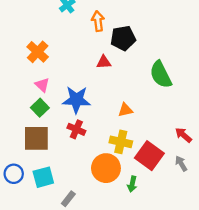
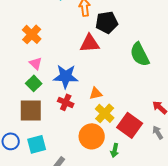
red triangle: (104, 62) -> (90, 43), size x1.5
orange triangle: (125, 110) -> (96, 93), moved
yellow cross: (121, 142) -> (105, 113), turned 30

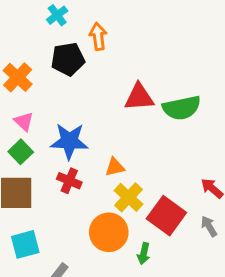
black pentagon: (107, 22) -> (68, 59), moved
red triangle: (90, 43) -> (139, 97), moved
green semicircle: (140, 54) -> (182, 108), turned -75

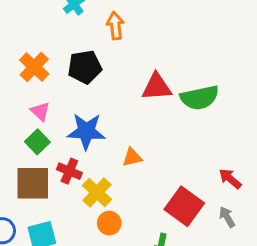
black pentagon: (68, 59) -> (85, 67), moved
red cross: (69, 181) -> (69, 171), moved
yellow cross: (128, 197) -> (97, 192), moved
orange circle: (109, 232) -> (109, 223), moved, size x0.6

